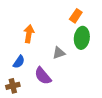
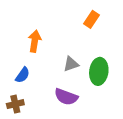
green ellipse: (82, 38) -> (99, 71), moved
purple semicircle: (43, 76) -> (66, 97), moved, turned -30

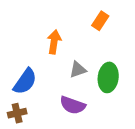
orange arrow: (35, 41) -> (54, 42), moved
blue semicircle: (23, 75) -> (25, 81), size x1.5

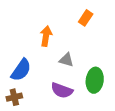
gray triangle: (78, 70) -> (66, 60), turned 35
green ellipse: (108, 77) -> (95, 80), moved

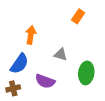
orange arrow: (46, 36) -> (31, 35), moved
purple semicircle: (62, 90) -> (45, 81), moved

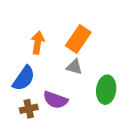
orange rectangle: (78, 16) -> (78, 39), moved, size x1.5
brown cross: (13, 88) -> (29, 109), moved

